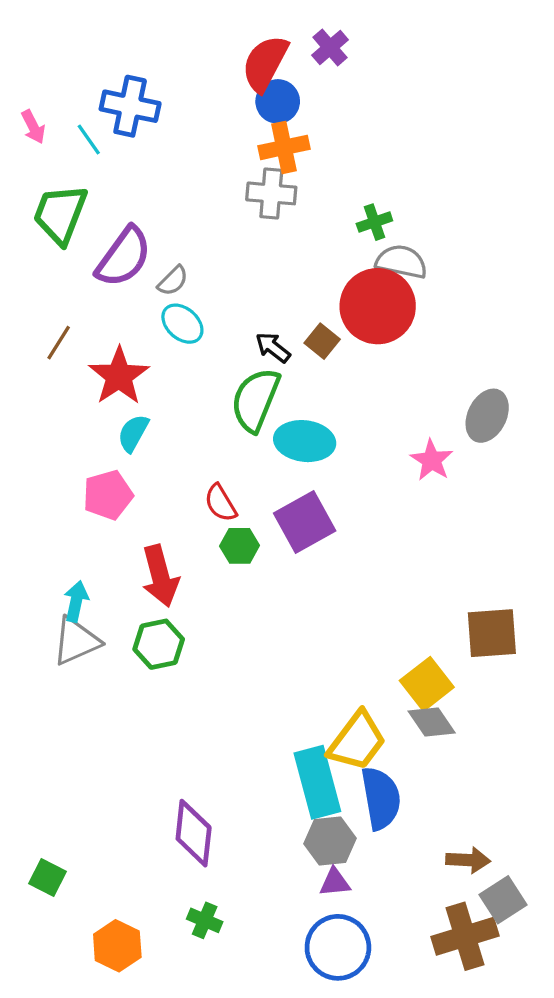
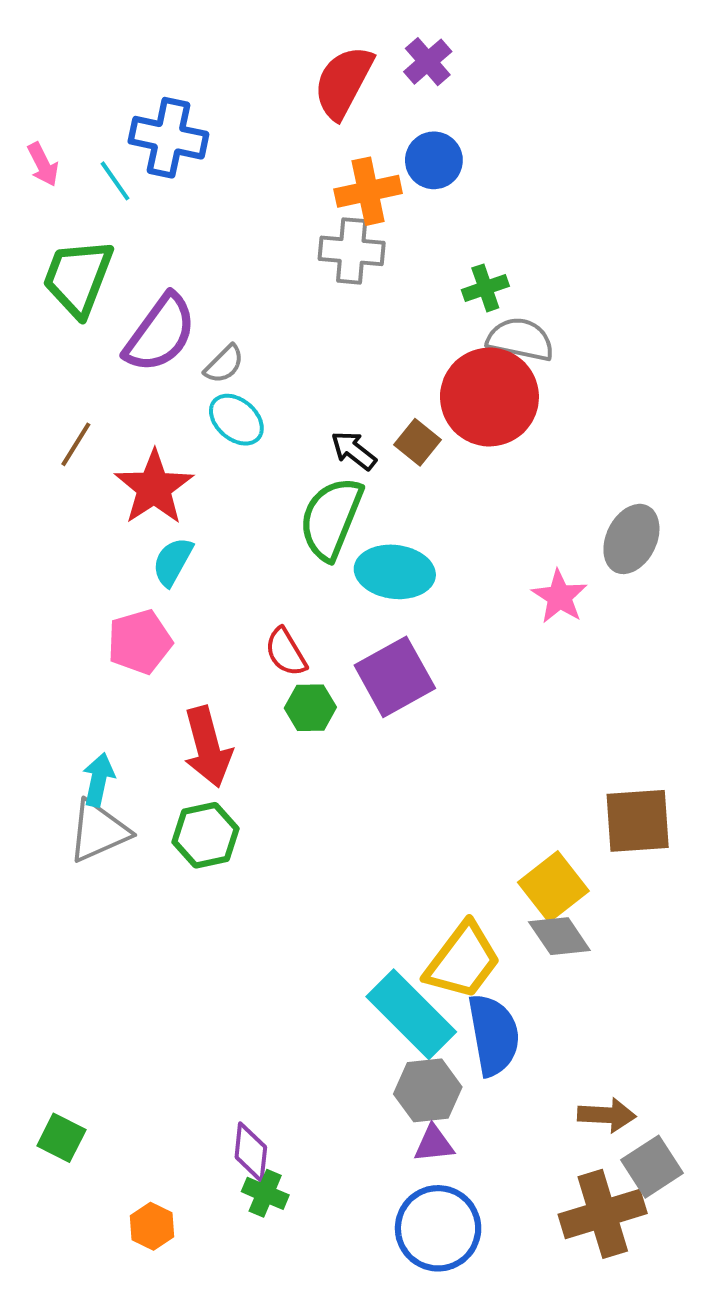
blue circle: (278, 101) -> (434, 160), moved
cyan rectangle: (317, 782) -> (411, 1014), turned -30
purple diamond: (194, 833) -> (251, 1152), moved, size x0.7
orange hexagon: (117, 946) -> (152, 1226), size x0.7

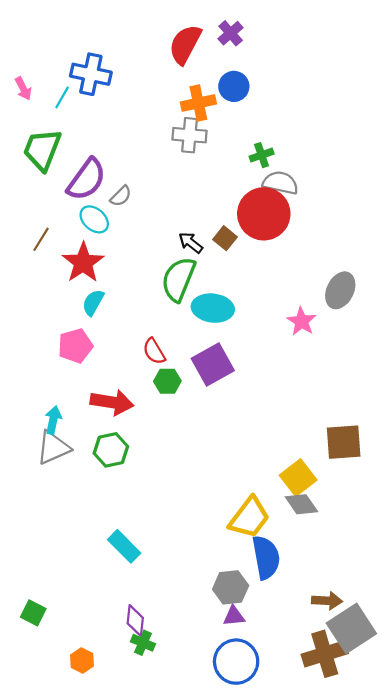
cyan line: (115, 181) -> (62, 97), turned 65
cyan ellipse: (236, 420) -> (94, 219), moved
red arrow: (208, 747) -> (112, 402), turned -66
cyan rectangle: (411, 1014) -> (124, 546), moved, size x0.7
gray square: (652, 1167) -> (351, 628), size x1.5

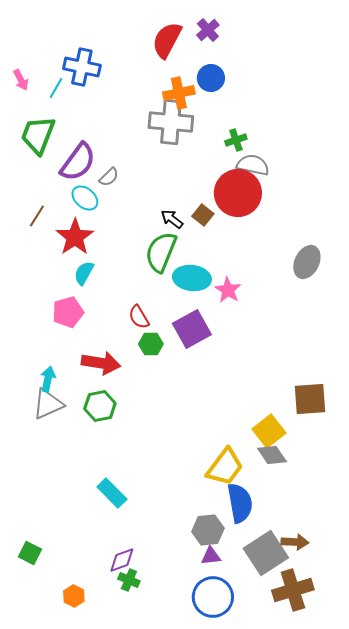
gray cross: (190, 135) -> (171, 122), size x1.4
pink star: (301, 321) -> (228, 290), moved
purple diamond: (135, 621) -> (122, 560), turned 64
gray square: (351, 628) -> (266, 553), moved

